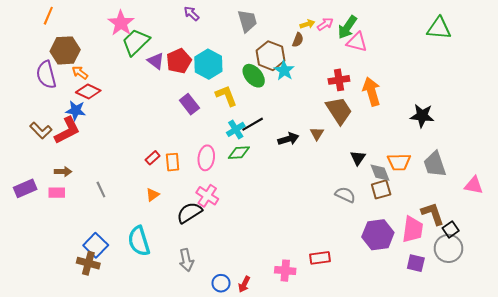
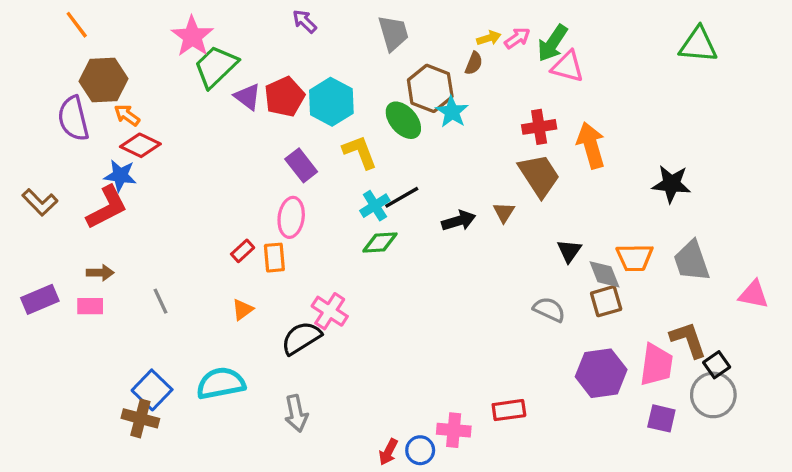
orange line: (48, 16) -> (77, 25), turned -60
brown L-shape: (41, 130) -> (40, 202), moved
pink ellipse: (206, 158) -> (291, 217), moved
cyan semicircle: (139, 241) -> (221, 383), turned 96
blue circle: (221, 283) -> (420, 450), moved

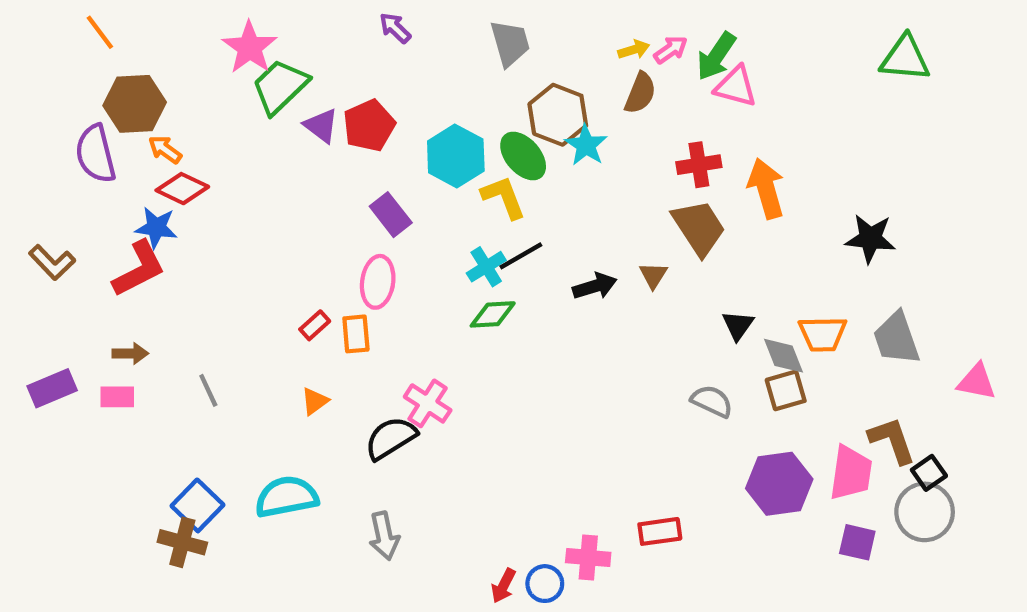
brown semicircle: (474, 63) -> (640, 93), moved, size x1.4
cyan hexagon: (331, 102) -> (456, 156), moved
yellow L-shape: (360, 152) -> (504, 197), moved

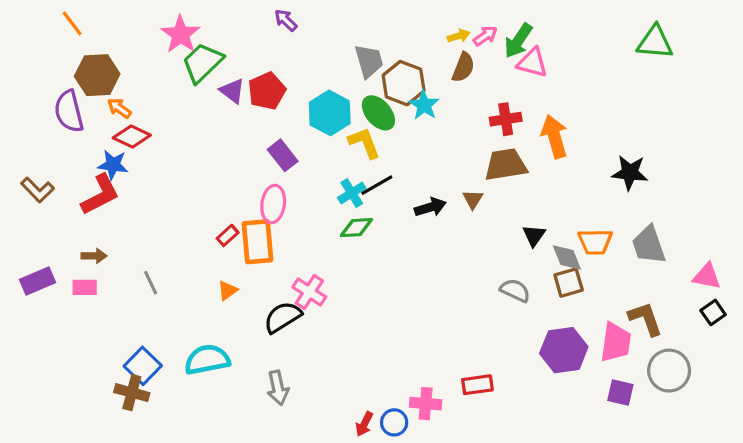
gray trapezoid: (510, 43) -> (369, 61), moved
brown trapezoid: (699, 228) -> (506, 165), turned -66
orange rectangle: (356, 334) -> (257, 242), size x1.6
black square: (929, 473) -> (713, 312), moved

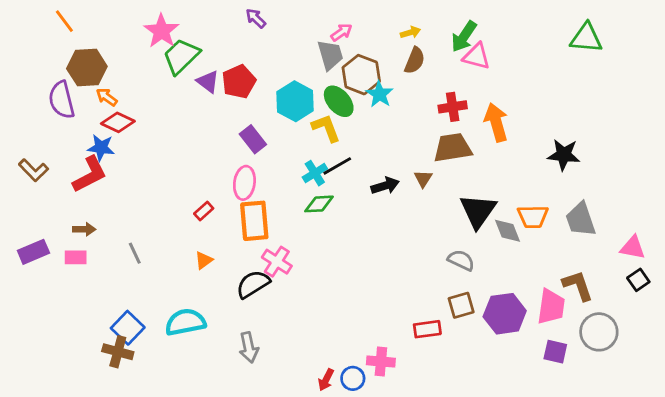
pink arrow: (485, 36) -> (342, 32), moved
black triangle: (534, 235) -> (478, 211), size x1.8
orange rectangle: (257, 242) -> (254, 221), moved
brown square: (569, 283) -> (461, 305), moved
red rectangle: (477, 385) -> (427, 329), moved

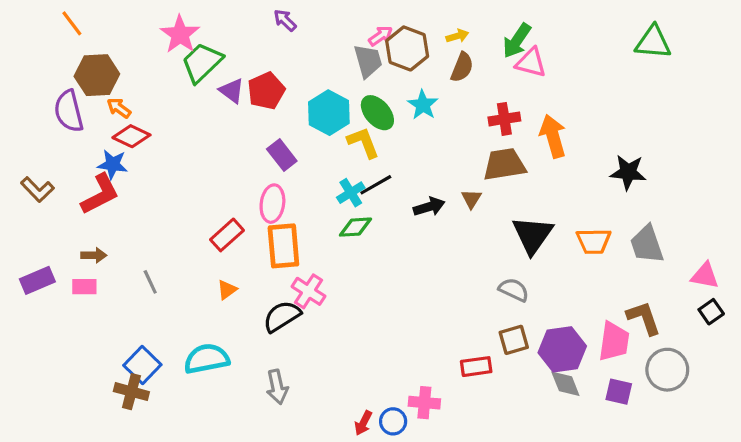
brown hexagon: (361, 75) -> (407, 48), moved
red rectangle: (204, 211) -> (227, 235), size x1.5
gray diamond: (507, 231) -> (565, 384), moved

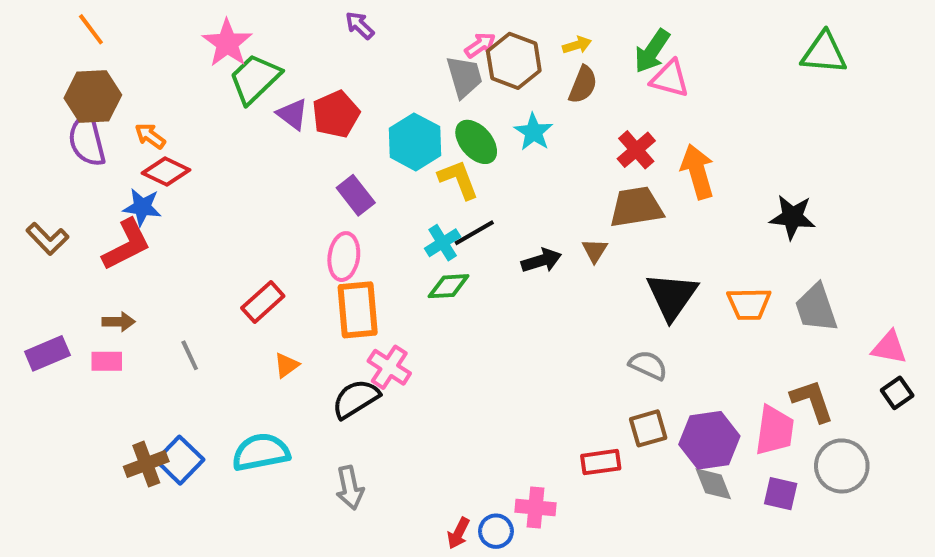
brown hexagon: (97, 75) -> (93, 96), moved
red cross: (504, 119) -> (636, 150), turned -32
red rectangle: (227, 235) -> (263, 302), moved
brown cross: (131, 392) -> (146, 464), moved, turned -36

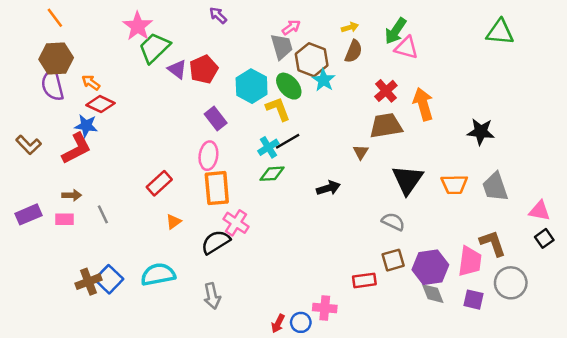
brown hexagon: (514, 61) -> (312, 60), moved
black arrow: (541, 260) -> (328, 188), moved
gray line: (190, 355) -> (103, 214), moved

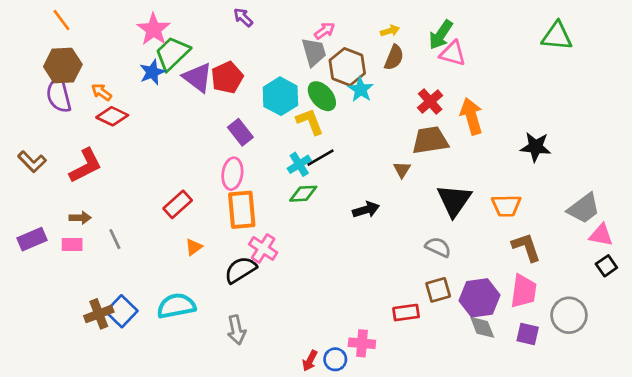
purple triangle: (177, 69) -> (198, 77), size x1.4
blue star: (86, 126) -> (152, 72), moved, turned -30
gray trapezoid: (495, 187) -> (584, 208), moved, turned -108
brown L-shape: (493, 243) -> (526, 247), moved

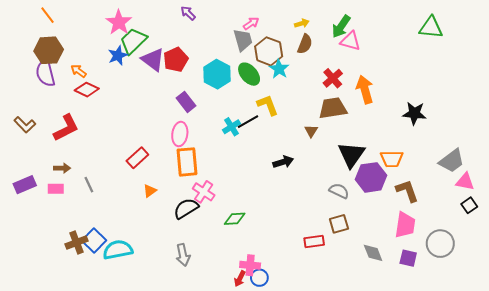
yellow L-shape: (310, 122) -> (268, 105), moved
green diamond: (303, 194) -> (235, 219), moved
purple hexagon: (480, 298) -> (371, 177), moved
cyan semicircle: (176, 306) -> (118, 250), moved
pink cross: (362, 343) -> (250, 265), moved

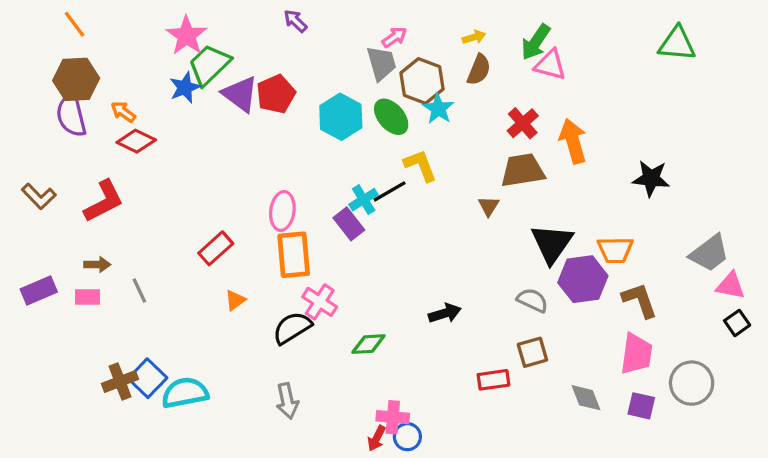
purple rectangle: (186, 102) -> (349, 224), moved
black arrow: (283, 162) -> (445, 313), moved

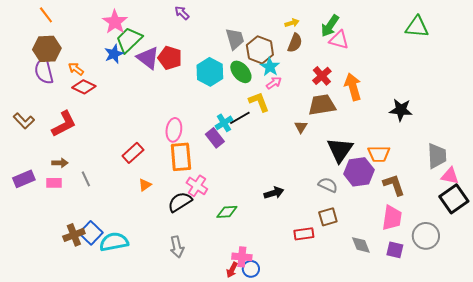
pink arrow: (394, 37) -> (274, 83), moved
red pentagon: (276, 94) -> (170, 58), turned -30
gray trapezoid: (709, 253) -> (437, 156), turned -56
black square: (737, 323) -> (454, 199), size x1.8

